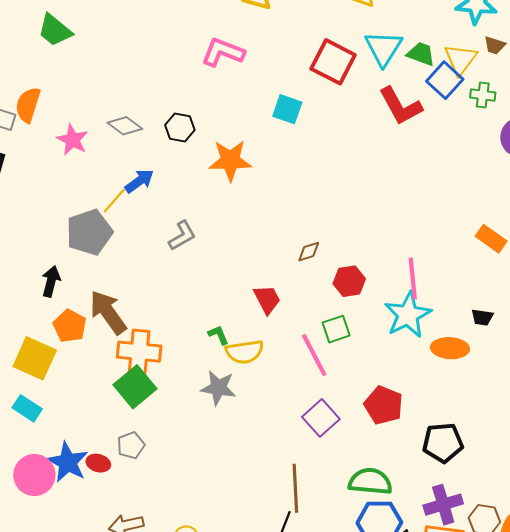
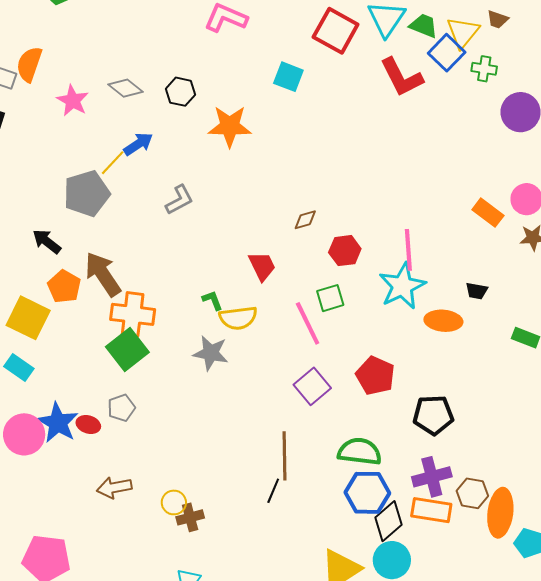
black arrow: (51, 281) -> (47, 241), turned -68

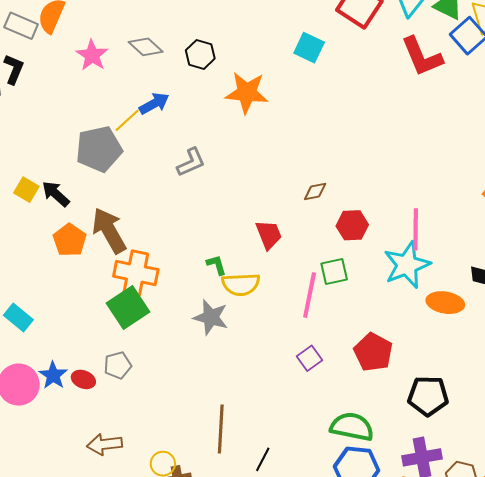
yellow square: (28, 318) -> (26, 190), moved, size x0.6
pink line: (308, 323) -> (310, 295), turned 33
purple square: (312, 386) -> (310, 358), size x0.7
blue star: (58, 423) -> (53, 375), size x0.7
brown line: (284, 456) -> (221, 429), moved

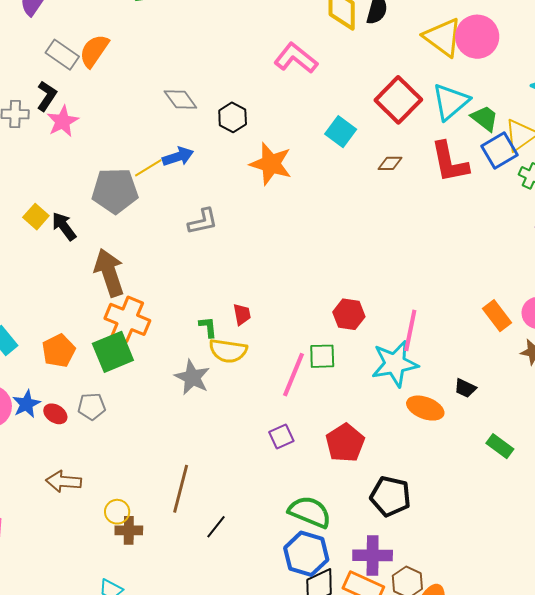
pink star: (92, 55) -> (63, 121), moved
brown diamond: (315, 192) -> (390, 163), moved
red trapezoid: (269, 235) -> (242, 314), moved, size x0.7
orange pentagon: (70, 240) -> (59, 351), moved

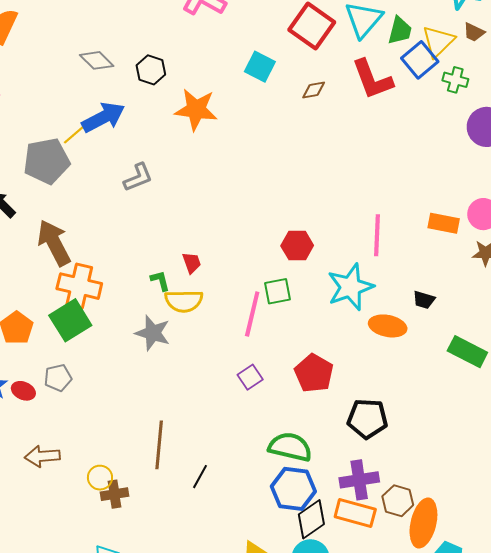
green trapezoid: (485, 118) -> (400, 30), turned 76
blue arrow: (178, 157) -> (103, 117), size x1.4
orange rectangle: (497, 316) -> (444, 223), turned -32
pink line: (410, 330) -> (377, 235), moved
green rectangle: (500, 446) -> (467, 352), size x1.4

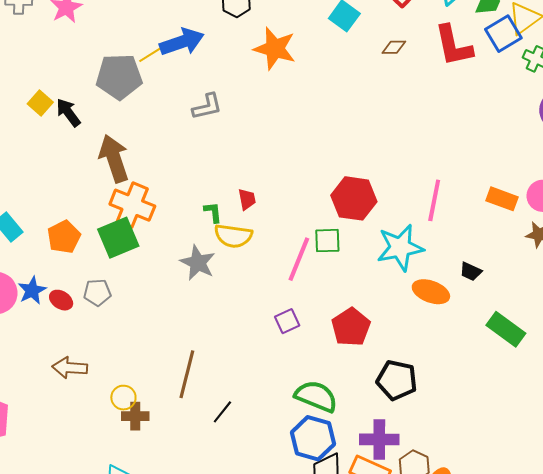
red hexagon: (297, 246) -> (354, 198), size x1.4

